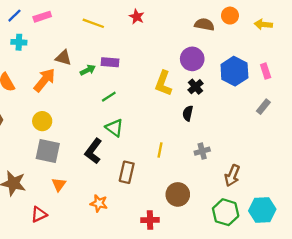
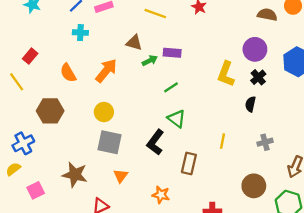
brown triangle: (63, 58) -> (134, 43), moved
brown circle: (178, 194) -> (254, 186), moved

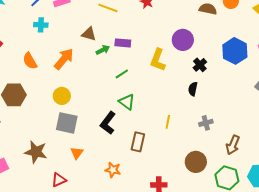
purple circle: (255, 49) -> (183, 40), moved
yellow L-shape: (226, 74) -> (158, 60), moved

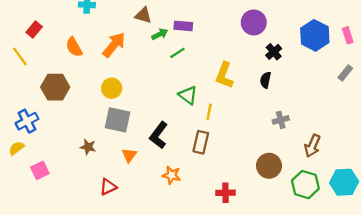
yellow L-shape: (158, 60) -> (224, 75), moved
green line: (122, 74) -> (177, 53), moved
yellow line: (168, 122) -> (209, 112), moved
black L-shape: (108, 123) -> (159, 135), moved
brown star: (36, 152) -> (88, 147), moved, size x0.6

